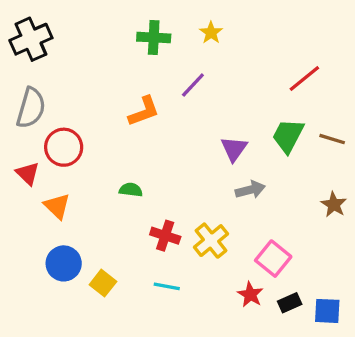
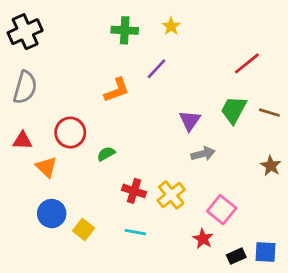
red circle: (64, 147) -> (70, 133), moved
red triangle: (28, 173) -> (22, 140), turned -42
green semicircle: (131, 190) -> (106, 154), turned -36
black rectangle: (290, 303) -> (236, 256), moved

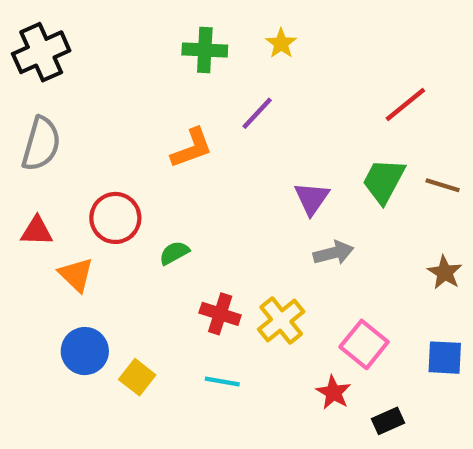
blue square: (265, 252) -> (445, 358), moved

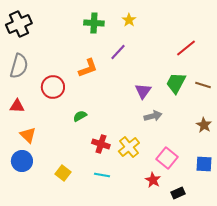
red circle: (115, 218) -> (53, 87), moved
orange triangle: (76, 275) -> (28, 135), moved
blue circle: (85, 351) -> (22, 161), moved

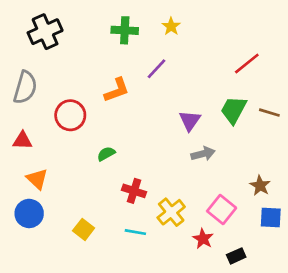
black cross: (19, 24) -> (45, 32), moved
brown star: (204, 125) -> (260, 186), moved
yellow cross: (129, 147) -> (171, 212), moved

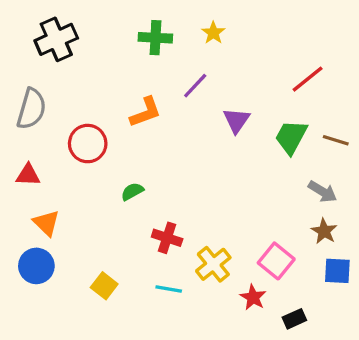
purple triangle: (190, 121) -> (236, 120), moved
gray arrow: (203, 154) -> (322, 191), moved, turned 45

